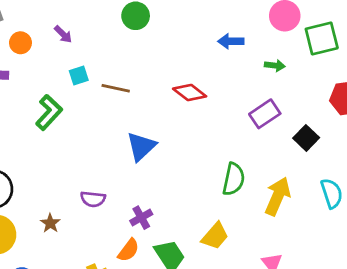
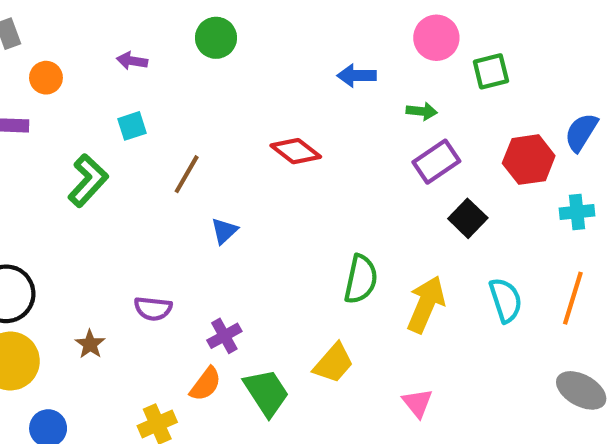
purple arrow: (63, 34) -> (132, 61), moved, turned 144
green square: (322, 39) -> (491, 71), size x0.7
brown line: (116, 88) -> (187, 174), moved, turned -72
purple rectangle: (265, 114) -> (436, 162), moved
blue triangle: (141, 146) -> (224, 231), size x0.6

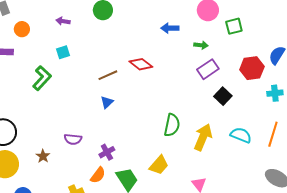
brown line: (187, 174) -> (108, 75), moved, turned 36
cyan semicircle: (506, 300) -> (241, 135), turned -50

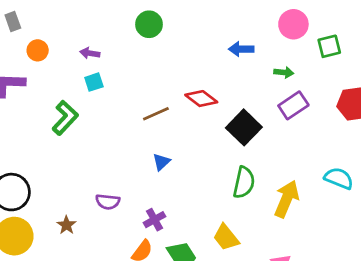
purple arrow: (63, 21) -> (90, 53), moved
black square: (223, 96) -> (244, 127), moved, size x1.4
blue triangle: (107, 102) -> (161, 162), moved
cyan semicircle: (241, 135) -> (339, 178), moved
yellow trapezoid: (159, 165) -> (226, 237), turned 100

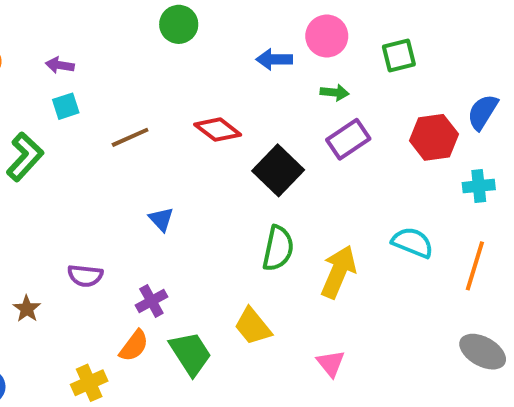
green circle: (149, 24) -> (179, 24), moved
pink circle: (293, 24) -> (327, 36), moved
brown line: (156, 114) -> (130, 137), moved
blue triangle: (161, 162) -> (161, 219), turned -30

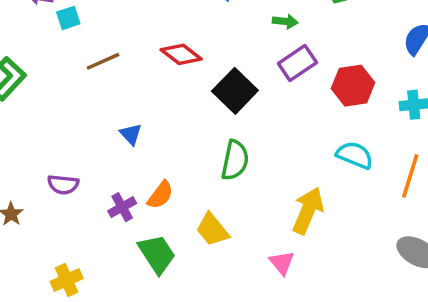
cyan square: (66, 106) -> (68, 18), moved
red hexagon: (434, 137) -> (353, 86), moved
yellow arrow: (338, 272) -> (308, 211), moved
orange semicircle: (134, 346) -> (160, 195), moved

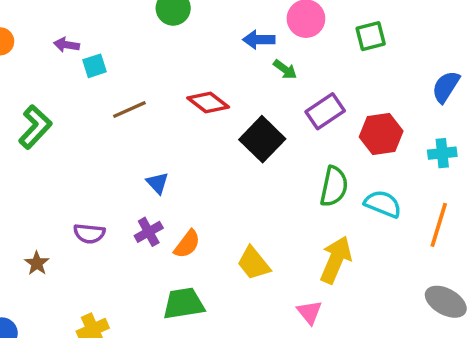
green arrow: (285, 21) -> (285, 69), moved, turned 30
green semicircle: (235, 160) -> (334, 186), moved
purple cross: (122, 207) -> (149, 232), moved
yellow trapezoid: (212, 230) -> (254, 263), moved
green trapezoid: (157, 254) -> (184, 303), turned -66

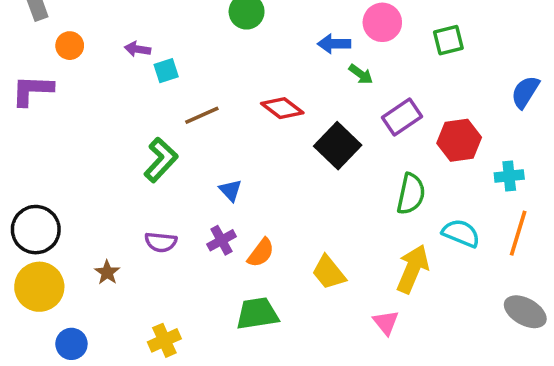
green L-shape: (35, 127) -> (161, 160), moved
cyan cross: (442, 153) -> (509, 176), moved
cyan semicircle: (383, 204) -> (461, 233), moved

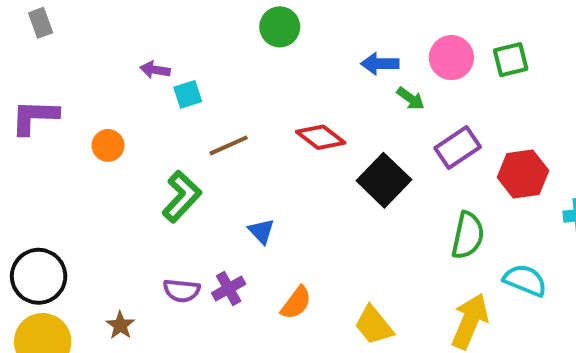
pink circle: (382, 22) -> (451, 58), moved
orange circle: (70, 46) -> (108, 145), moved
purple cross: (222, 240) -> (229, 289), moved

